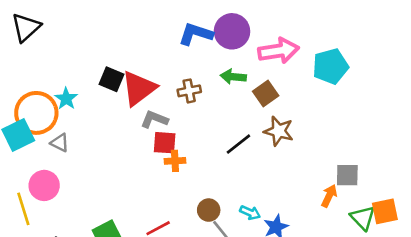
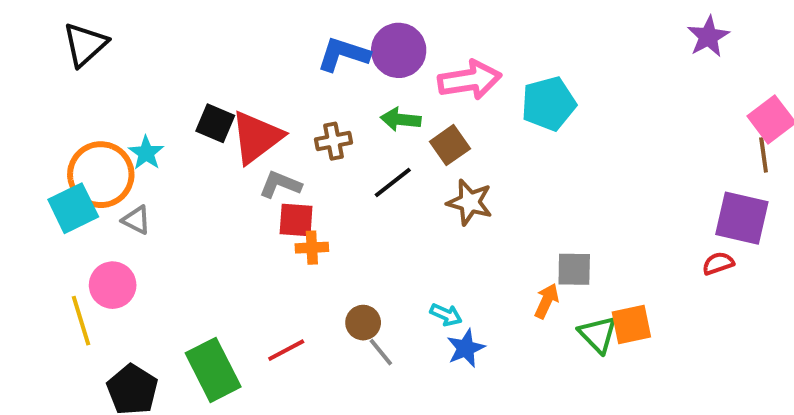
black line: (238, 144) -> (393, 183), moved
cyan arrow: (250, 213) -> (446, 315), moved

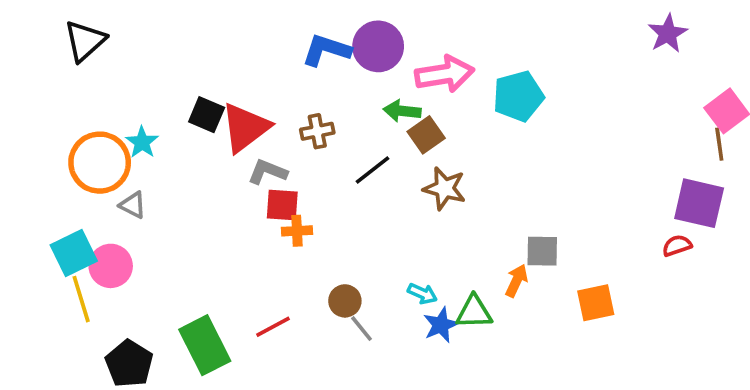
green arrow: (401, 119) -> (402, 111), moved
cyan square: (73, 208) -> (74, 253), moved
green triangle: (598, 334) -> (474, 312), moved, turned -48

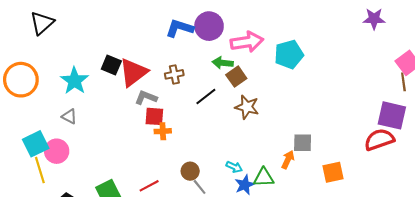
purple star: (668, 33) -> (374, 19), turned 30
cyan star: (142, 142) -> (74, 81), size x1.5
orange circle: (100, 163) -> (21, 80), moved
red semicircle: (677, 246) -> (379, 140), size x1.8

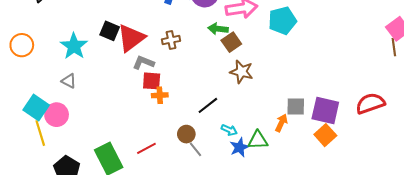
orange circle: (21, 80) -> (22, 45), size x0.7
black line: (206, 97) -> (208, 105), moved
purple square: (392, 115) -> (325, 111), moved
cyan square: (36, 144) -> (36, 107), turned -30
orange square: (333, 172) -> (325, 135), turned -30

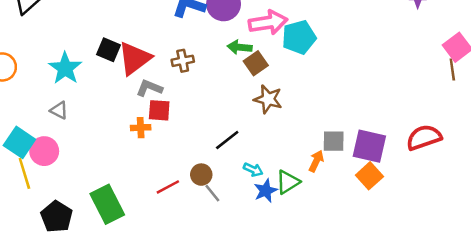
cyan pentagon: (282, 21) -> (299, 37), moved
orange cross: (160, 95) -> (141, 128), moved
green triangle: (258, 140) -> (288, 182), turned -30
red line: (146, 148) -> (168, 187), moved

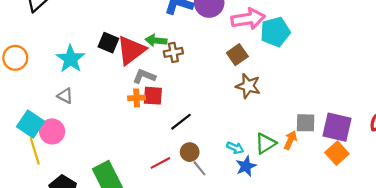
green arrow: (240, 47) -> (156, 40), moved
orange cross: (141, 128) -> (137, 98), moved
black line: (227, 140) -> (181, 122), moved
green triangle: (288, 182) -> (265, 143), moved

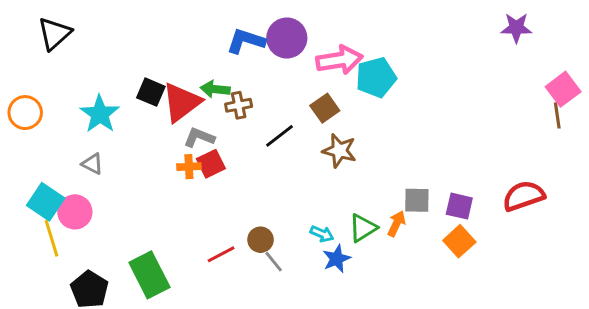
red square: (153, 96) -> (211, 164), turned -30
black line: (181, 122) -> (280, 136), moved
purple square: (337, 127) -> (459, 206), size x0.7

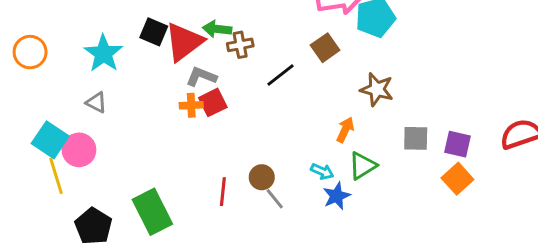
brown star: (339, 151) -> (377, 89), moved
orange arrow: (396, 224) -> (345, 130), moved
red line: (221, 254) -> (223, 192), turned -56

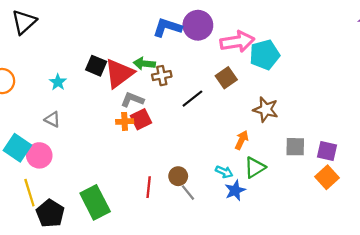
cyan star: (103, 53) -> (58, 82), size x0.6
yellow line: (56, 176) -> (29, 193), moved

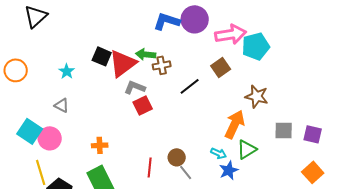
orange cross: (125, 121) -> (100, 145), moved
orange arrow: (242, 140) -> (235, 124), size x1.6
orange square: (327, 177) -> (313, 172), moved

